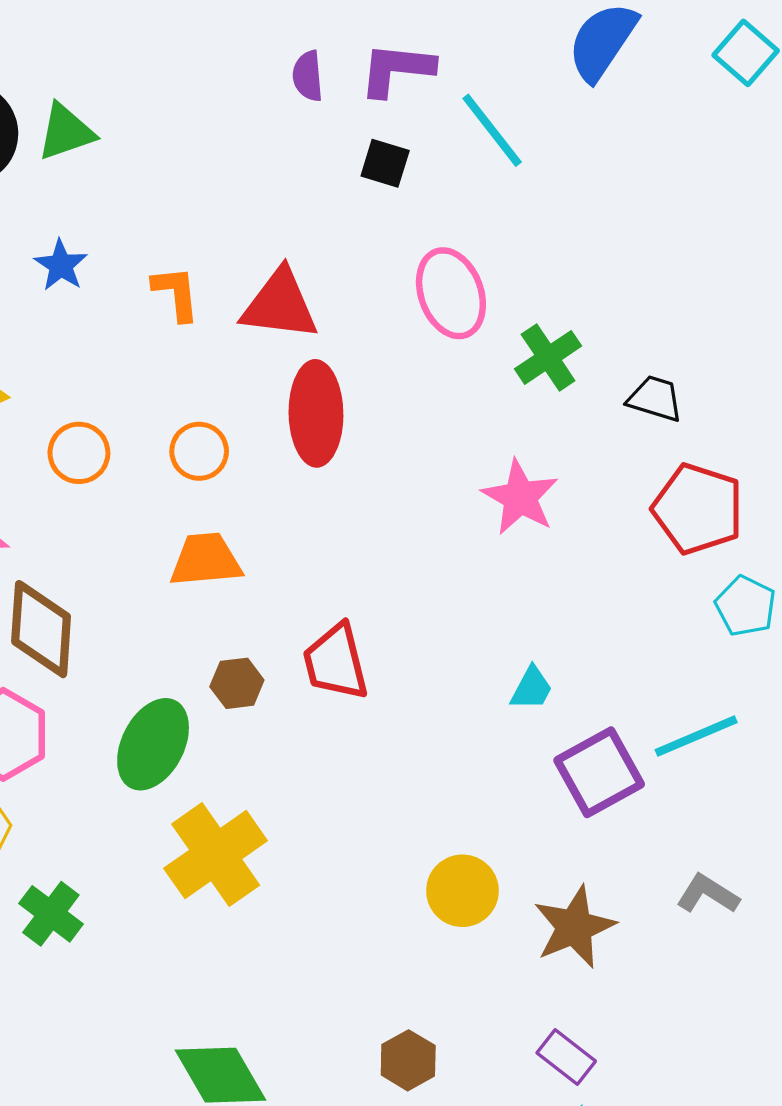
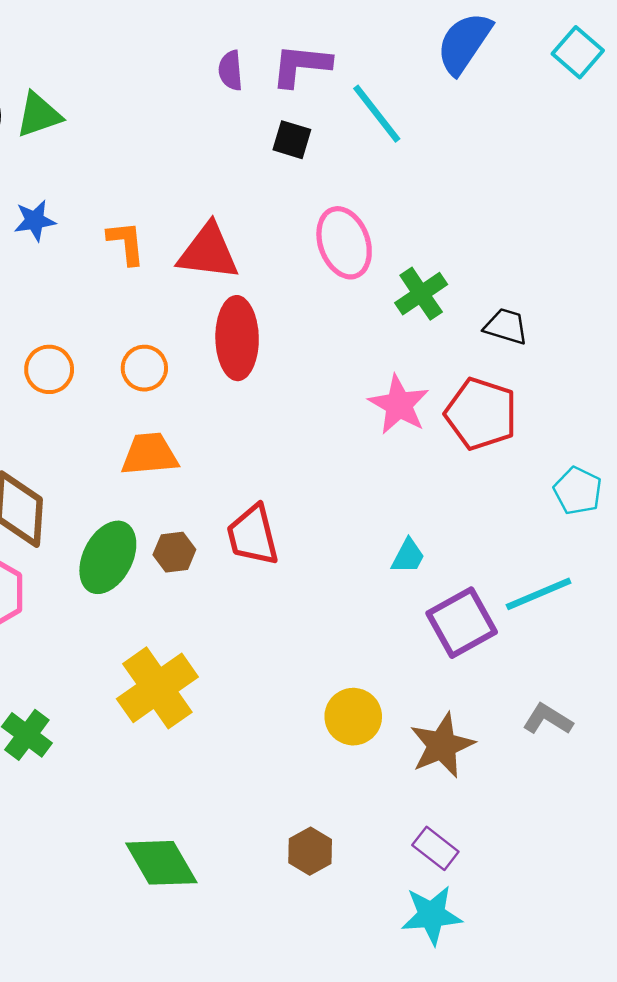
blue star: (61, 265) -> (35, 221), turned 30
red pentagon: (698, 509) -> (481, 414), moved
green ellipse: (153, 744) -> (108, 557), moved

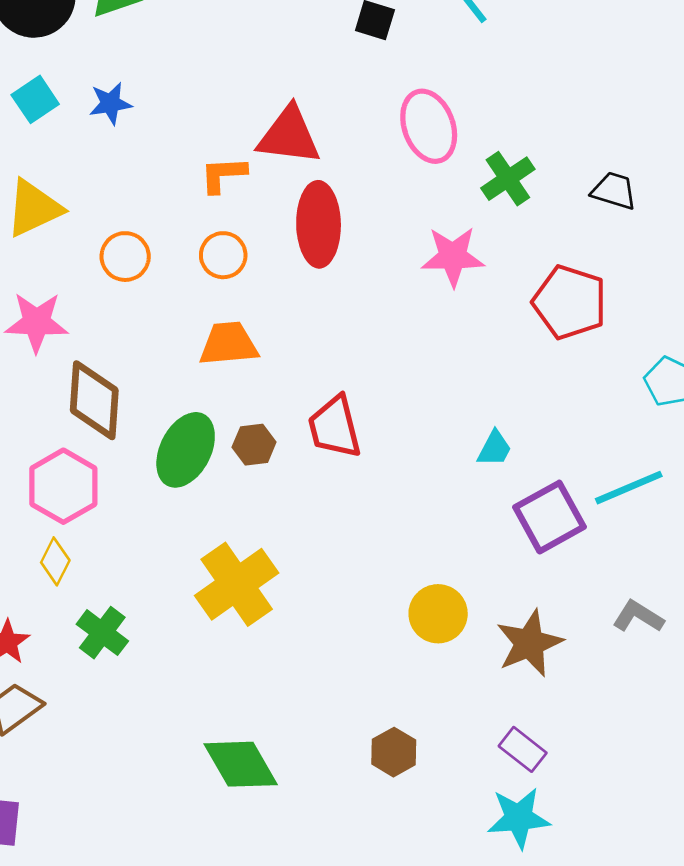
orange L-shape: (126, 243) -> (223, 175), moved, turned -87
black trapezoid: (506, 326) -> (614, 191), moved
pink star: (399, 405) -> (453, 257), moved, turned -30

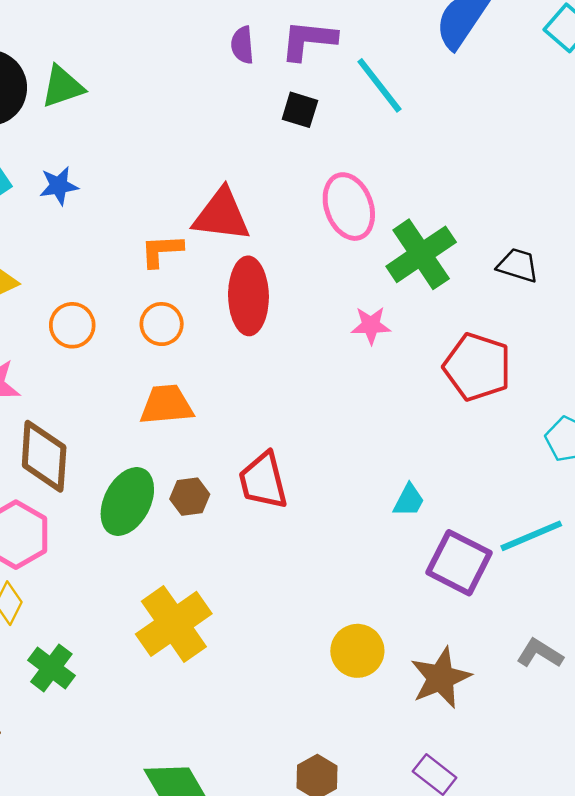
green cross: (508, 179) -> (421, 254), size x1.4
pink star: (453, 257) -> (371, 325), size x0.7
purple square: (550, 517) -> (459, 563), turned -34

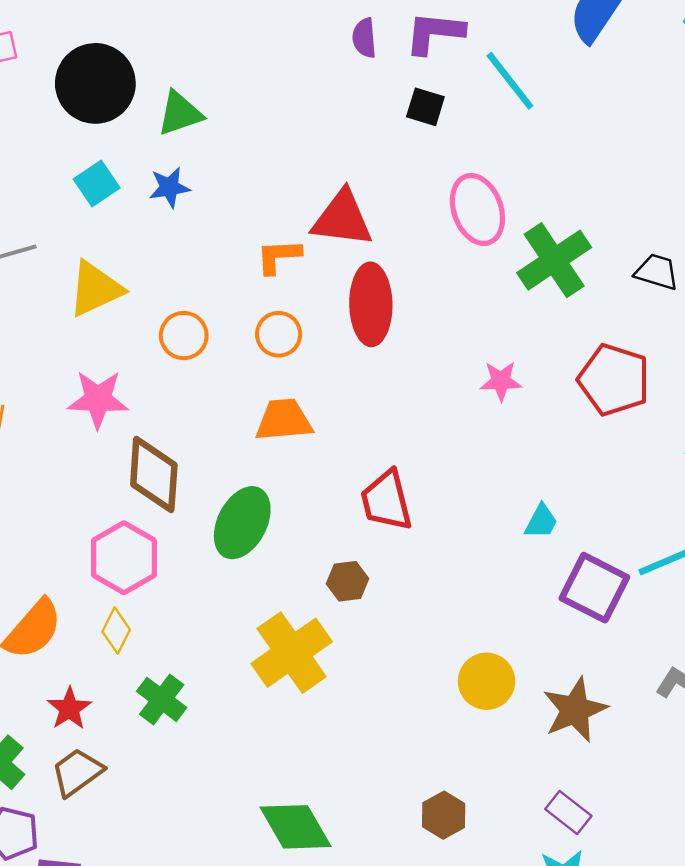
green triangle: (62, 87) -> (180, 113), moved
pink star: (371, 325) -> (501, 381), moved
brown hexagon: (190, 497) -> (347, 581), moved

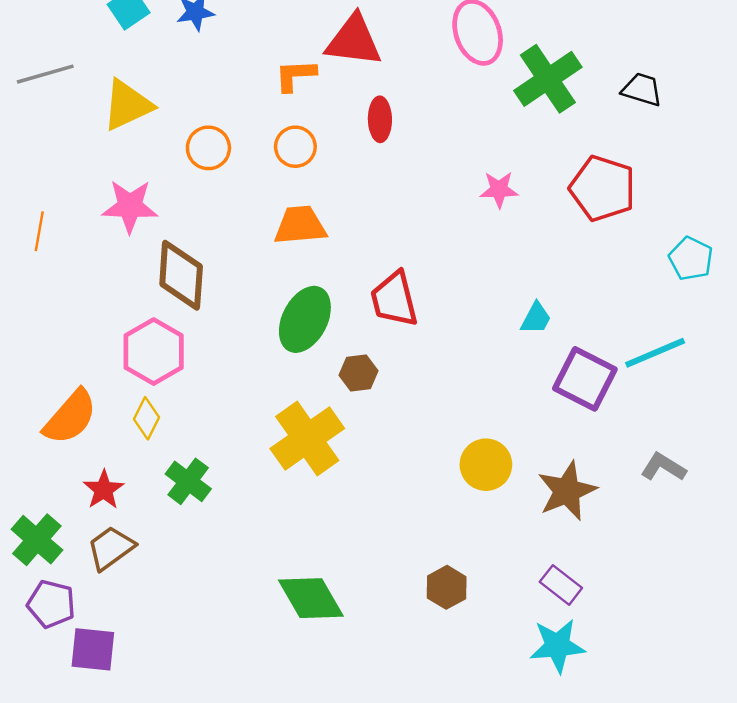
red ellipse: (371, 304) -> (380, 119), size x0.6
green ellipse: (242, 523) -> (305, 319), moved

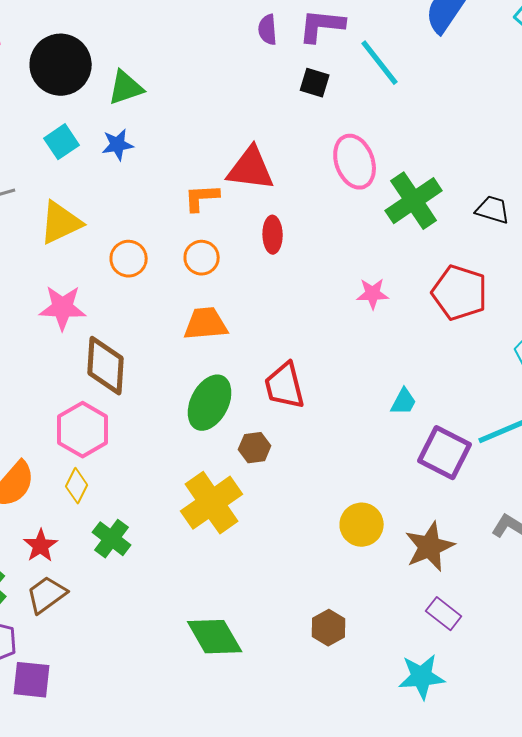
purple rectangle: (561, 585) -> (444, 614), moved

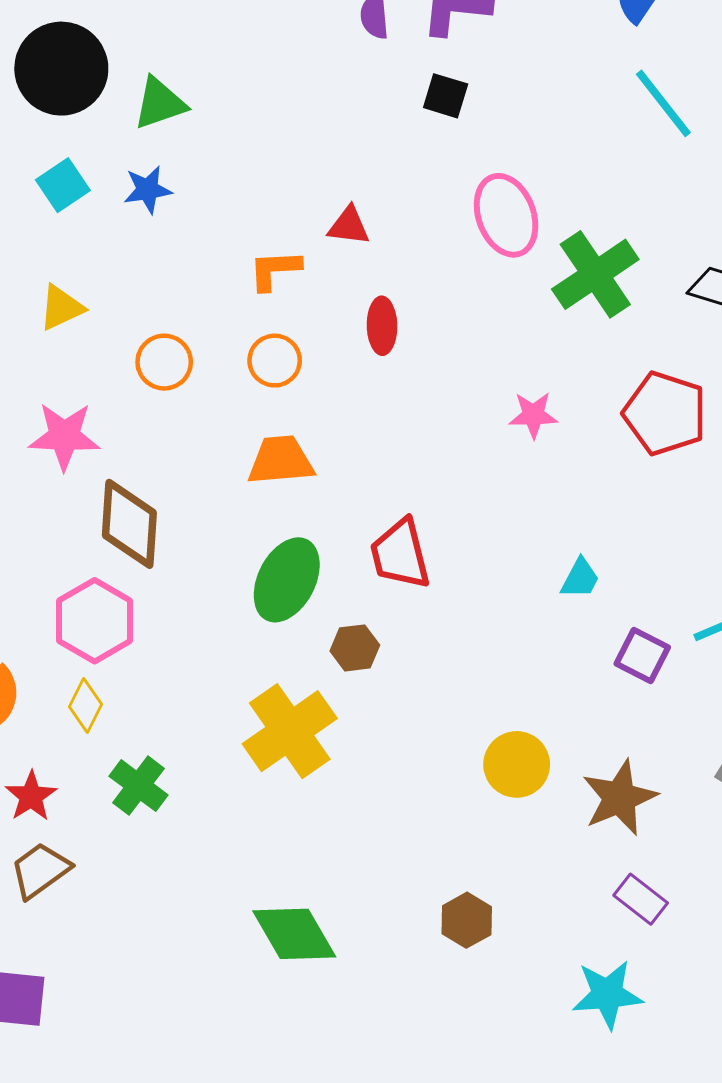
cyan line: (380, 63) -> (663, 103), moved
red triangle: (251, 169) -> (349, 226), size x0.6
yellow triangle: (61, 223) -> (61, 308), size x0.7
purple square: (445, 453) -> (642, 656), size x0.7

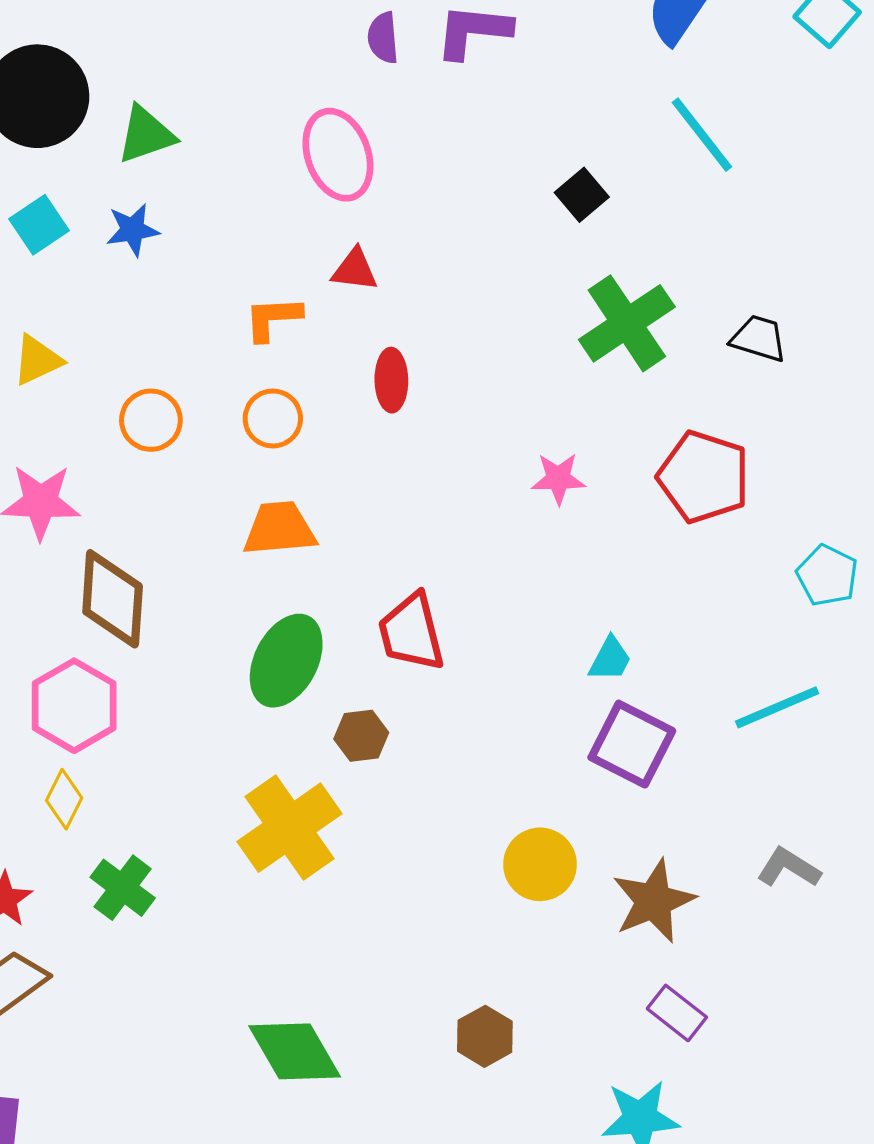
black square: (446, 96) -> (582, 195), moved, turned 33
pink ellipse: (506, 215) -> (338, 155), moved
purple square: (642, 656) -> (632, 744), moved, size x1.4

